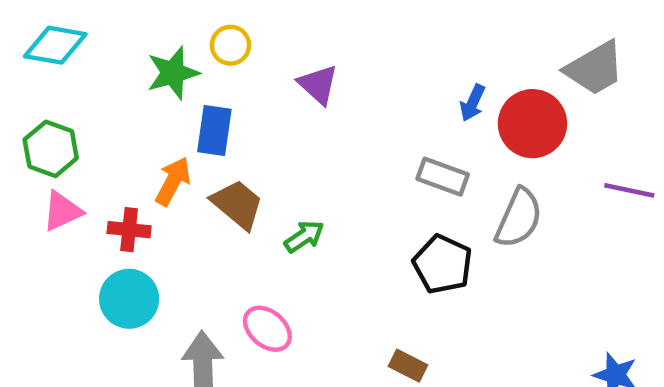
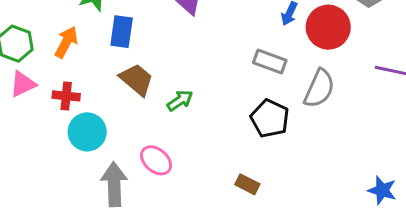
orange arrow: (173, 181) -> (66, 42), moved
cyan circle: (129, 299) -> (87, 132), moved

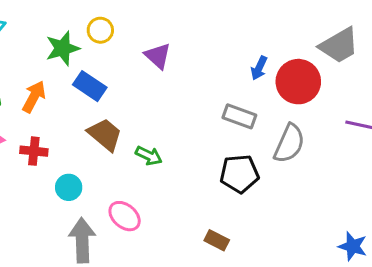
blue rectangle: (122, 32) -> (90, 86), turned -64
green arrow: (180, 100) -> (149, 156), turned 60
black pentagon: (270, 118) -> (239, 174), turned -30
cyan circle: (87, 132) -> (69, 187), moved, size x0.7

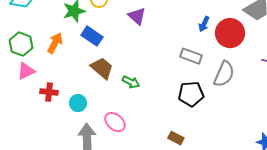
red cross: (34, 151) -> (49, 92), moved

